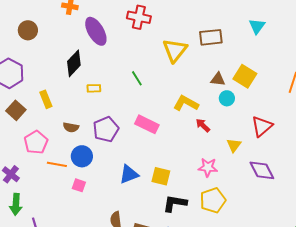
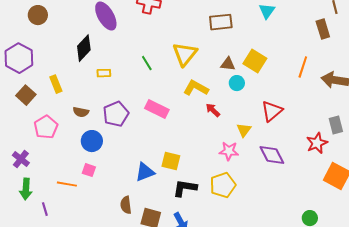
yellow triangle: (175, 50) -> (185, 54), moved
orange line: (57, 164) -> (67, 184), moved
pink star: (208, 167) -> (229, 151), moved
blue triangle: (129, 174) -> (145, 172), moved

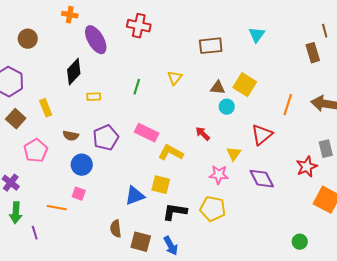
yellow triangle: (185, 54) -> (175, 78), size x0.6
green line: (147, 63) -> (137, 87), turned 49
orange line: (303, 67) -> (288, 105), moved
yellow L-shape: (196, 88) -> (171, 153), moved
yellow pentagon: (223, 185) -> (213, 209), turned 30

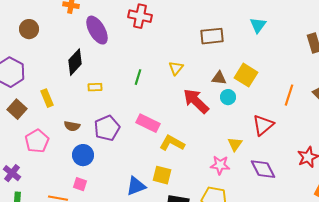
red arrow: (203, 134) -> (196, 101), moved, size x1.8

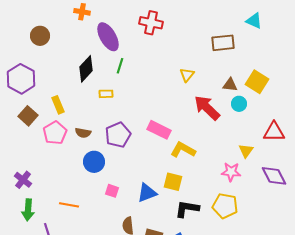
cyan triangle: (258, 25) -> (254, 21), moved, turned -42
green line: (138, 77) -> (120, 66), moved
red triangle: (263, 125) -> (274, 132), turned 40
pink pentagon: (37, 141) -> (55, 133), moved
pink square: (80, 184) -> (112, 191), moved

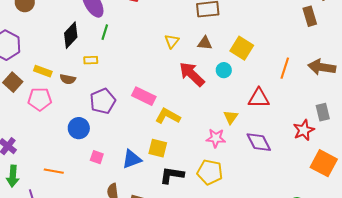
brown triangle: (230, 85) -> (205, 43), moved
yellow rectangle: (58, 105) -> (43, 71), turned -48
pink pentagon: (55, 133) -> (40, 99), turned 30
brown semicircle: (83, 133) -> (68, 79), moved

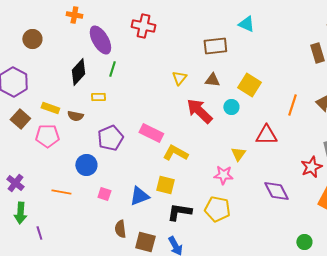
purple diamond: (259, 142) -> (276, 191), moved
orange line: (54, 171) -> (61, 192), moved

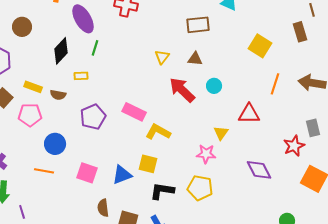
brown circle: (32, 39) -> (22, 27), moved
yellow square: (249, 85) -> (260, 46), moved
blue circle: (86, 165) -> (55, 144), moved
pink square: (104, 194) -> (87, 173), size x1.5

